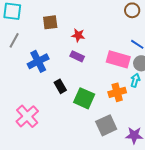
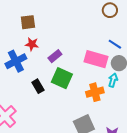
red star: (78, 35) -> (32, 44), moved
purple rectangle: (77, 56) -> (55, 56), turned -64
green square: (84, 98) -> (62, 78), moved

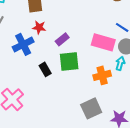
green square: (62, 78) -> (69, 61), turned -30

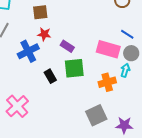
purple rectangle: (62, 39) -> (67, 46), turned 72

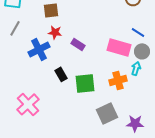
green square: (74, 68) -> (85, 83), moved

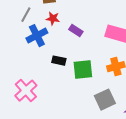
gray line: (15, 28) -> (26, 15), moved
black rectangle: (61, 74) -> (59, 61), turned -48

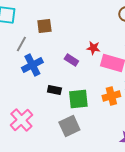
red star: (53, 19) -> (93, 48), moved
gray square: (105, 100) -> (69, 126), moved

